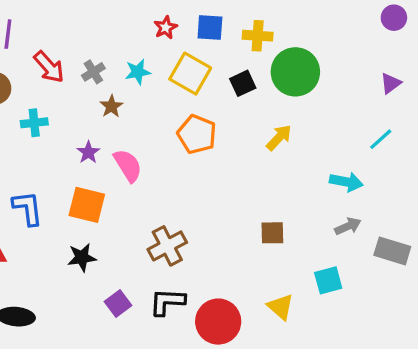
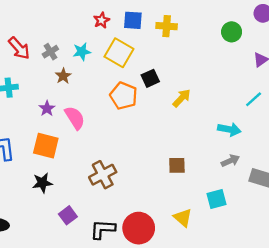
green circle: (295, 72) -> (232, 32), moved, size x0.6
black square: (243, 83) -> (150, 78), moved
black L-shape: (167, 302) -> (103, 229), moved

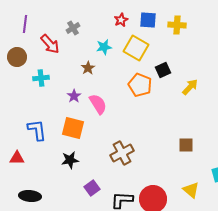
gray cross: (50, 52) -> (73, 28), moved

